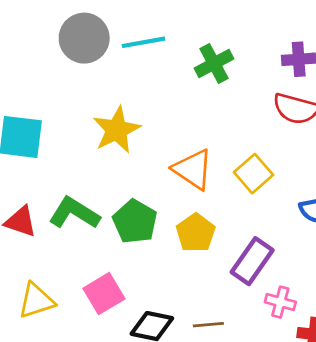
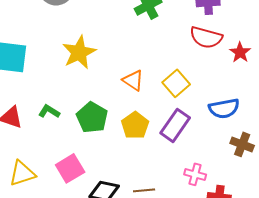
orange triangle: (193, 169) -> (133, 80), size x0.7
green L-shape: (74, 213) -> (49, 111), size x0.6
purple rectangle: (252, 261) -> (175, 125), moved

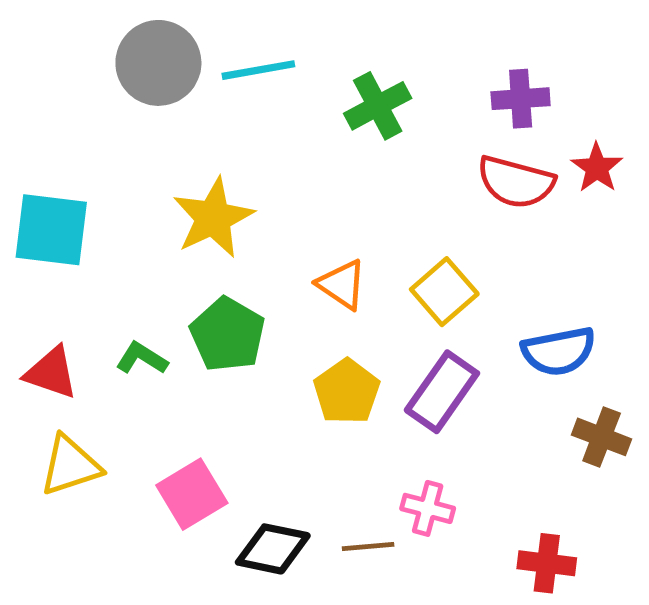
red star: (240, 52) -> (597, 168), moved
green pentagon: (92, 117) -> (228, 335), moved
yellow triangle: (22, 173) -> (70, 466), moved
pink cross: (195, 174) -> (428, 508), moved

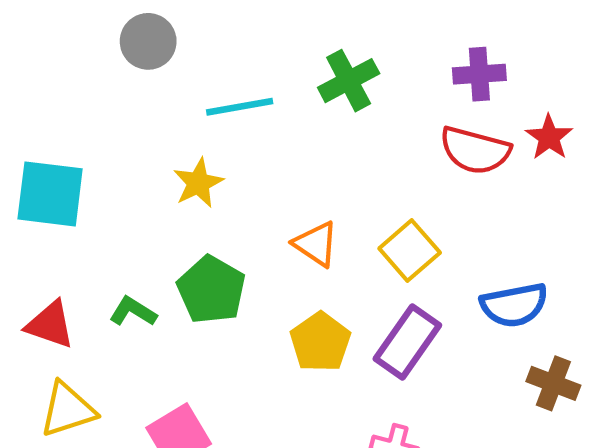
gray circle: (158, 63) -> (148, 41), size x0.7
cyan line: (258, 70) -> (240, 107), moved
yellow star: (213, 218) -> (198, 183), size x0.7

